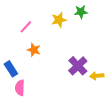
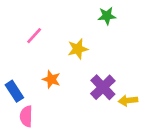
yellow star: (59, 20) -> (78, 49), moved
orange star: (34, 50) -> (51, 79), moved

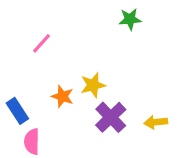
yellow star: (78, 49) -> (93, 85), moved
purple cross: (103, 87) -> (111, 117), moved

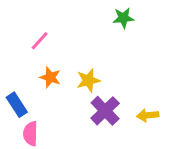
orange star: (62, 96) -> (50, 77), moved

